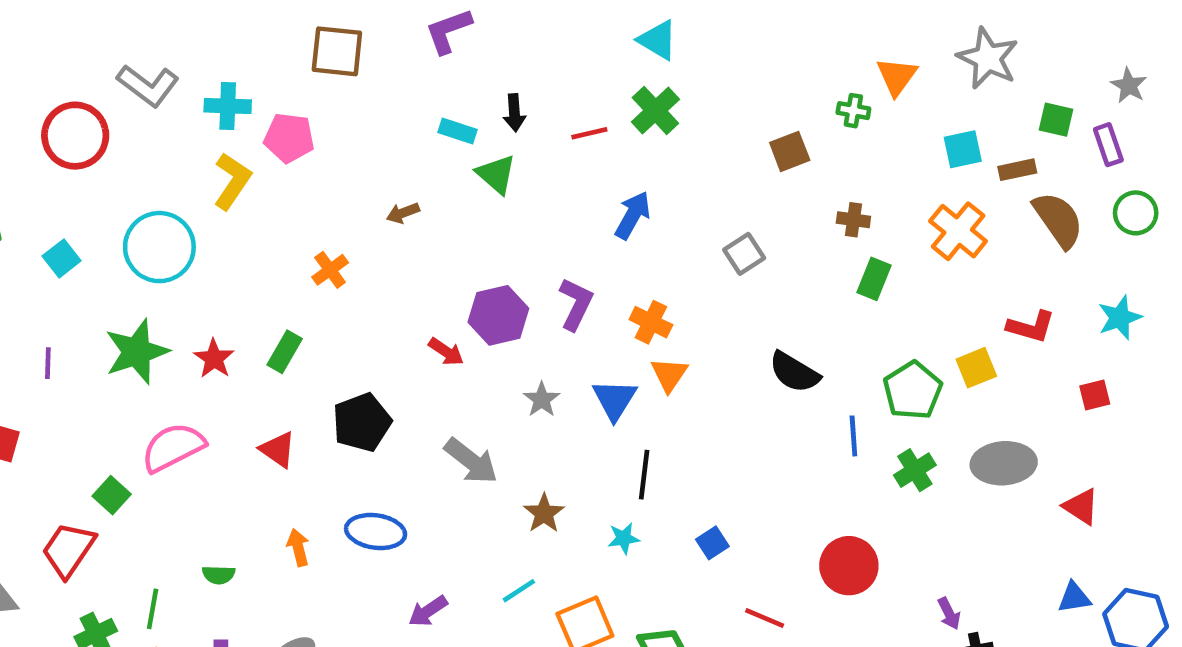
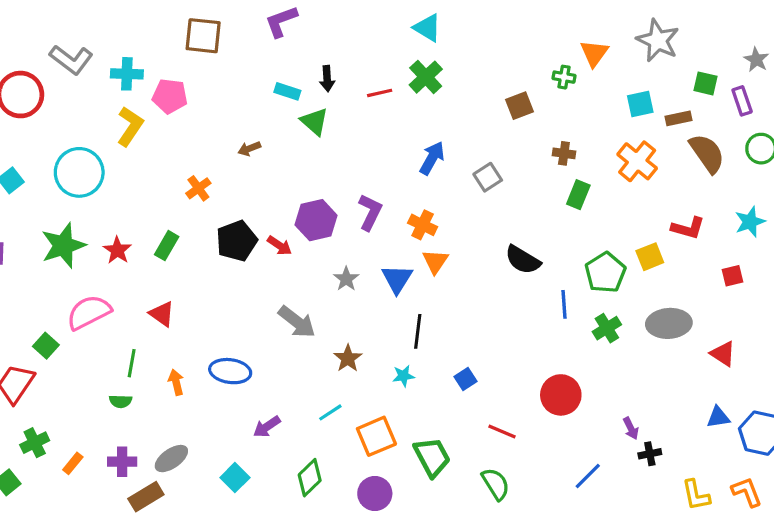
blue arrow: (633, 215) -> (432, 158), moved
black pentagon: (362, 422) -> (237, 241), moved
green line: (153, 609) -> (132, 363), moved

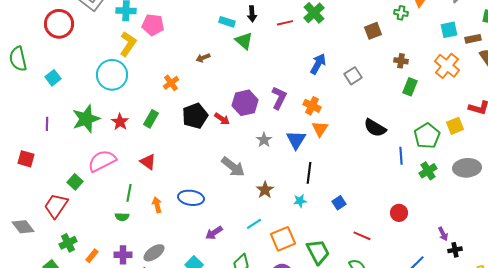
cyan circle: (79, 172) -> (112, 75), moved
red circle: (561, 395) -> (399, 213), size x0.7

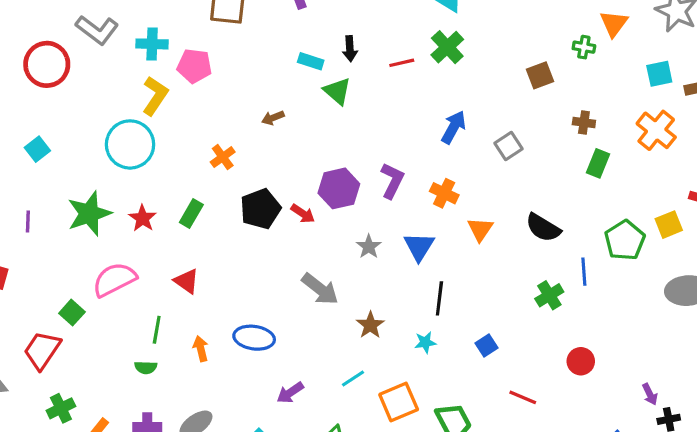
orange triangle: (320, 129) -> (480, 229), moved
green cross: (428, 171) -> (549, 295), moved

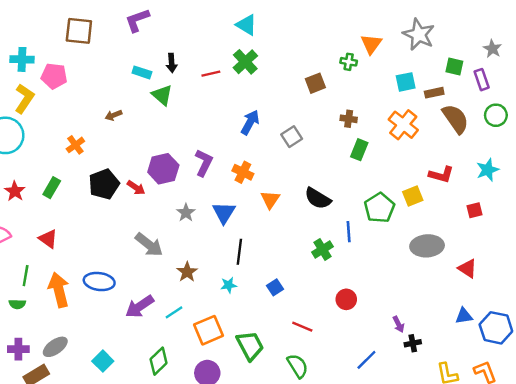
orange arrow: (201, 349) -> (59, 290), size x1.8
purple arrow: (290, 393) -> (140, 306), moved, size x1.4

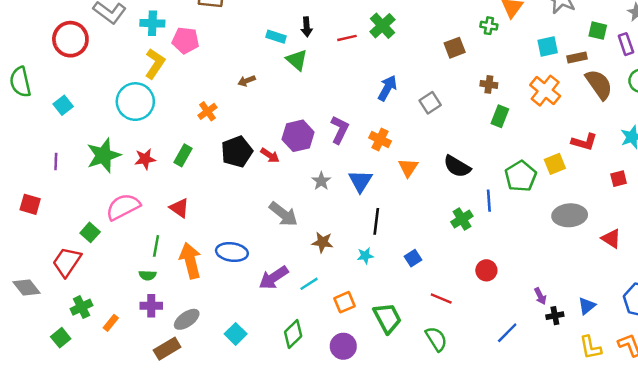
red star: (15, 191) -> (145, 159), turned 30
brown star: (187, 272) -> (322, 242), turned -30
blue triangle: (464, 316) -> (587, 306), moved, turned -30
orange square: (208, 330) -> (345, 302), size x0.7
purple cross: (18, 349) -> (151, 306), moved

